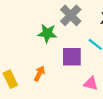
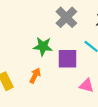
green star: (47, 33) -> (43, 46), moved

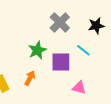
green star: (43, 46) -> (37, 50), turned -30

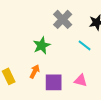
purple square: (61, 62) -> (54, 82), moved

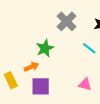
orange arrow: (35, 71) -> (31, 67), moved, turned 40
purple square: (54, 82) -> (41, 86), moved

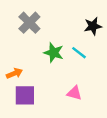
gray cross: (67, 21) -> (29, 23), moved
green star: (45, 48) -> (54, 53), moved, turned -30

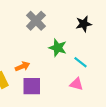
black star: (93, 26) -> (84, 24), moved
cyan line: (79, 53) -> (81, 62), moved

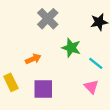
orange arrow: (22, 66) -> (33, 59), moved
pink triangle: (76, 84) -> (91, 87), turned 32

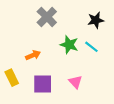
cyan line: (96, 63) -> (91, 47), moved
pink triangle: (91, 87) -> (76, 82), moved

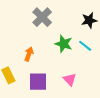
orange arrow: (33, 55) -> (29, 54), turned -48

